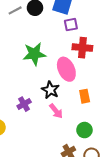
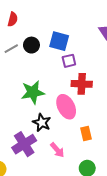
black star: (50, 90) -> (42, 122), moved
purple cross: (24, 104) -> (24, 144), size x1.6

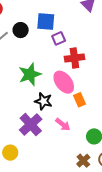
orange rectangle: (86, 134) -> (79, 100), moved

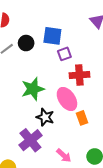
pink arrow: (63, 124) -> (64, 155), moved

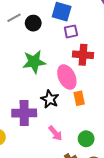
black circle: (26, 43) -> (33, 23), moved
black star: (45, 117) -> (50, 99), moved
purple cross: (30, 140) -> (24, 113), turned 30

